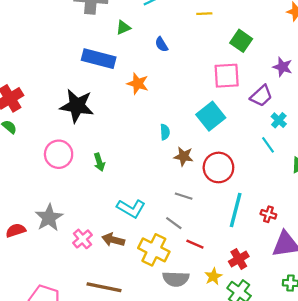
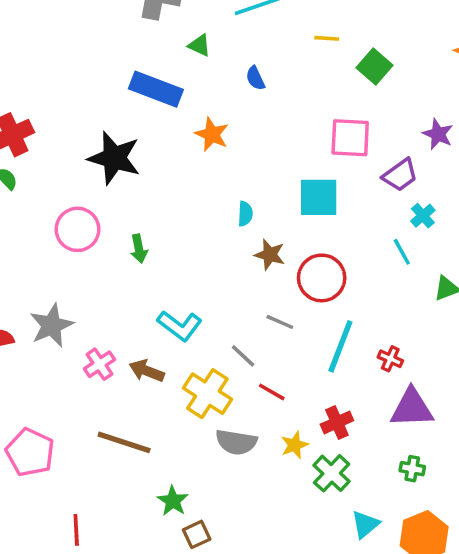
green triangle: (123, 27) -> (199, 45), turned 42
green square: (241, 41) -> (374, 66), moved
cyan square: (211, 116) -> (319, 197), turned 32
gray line: (184, 196) -> (280, 322), moved

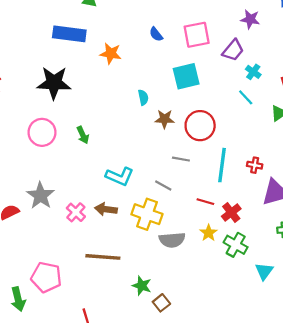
blue semicircle: (255, 78) -> (156, 34), moved
red line: (272, 392) -> (205, 202), moved

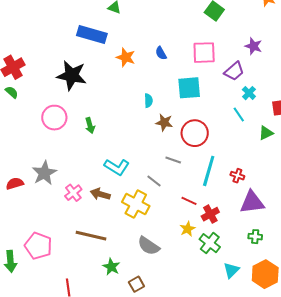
blue semicircle: (156, 34) -> (161, 53), moved
gray semicircle: (172, 240) -> (149, 246), moved, turned 30
green star: (142, 286) -> (111, 267), moved

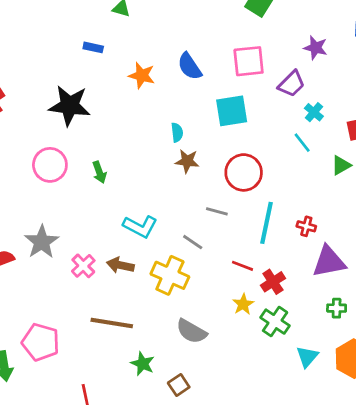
blue rectangle: (92, 34) -> (93, 47), size x0.5
blue semicircle: (161, 53) -> (190, 66), size x1.5
brown star: (164, 122) -> (187, 161), moved

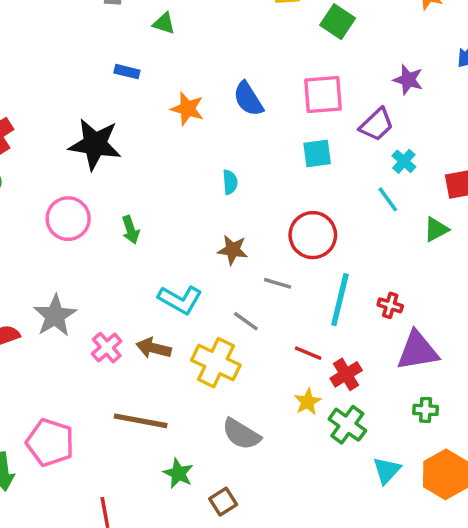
cyan square: (232, 111) -> (317, 153), moved, size x0.7
brown star: (187, 161) -> (233, 250), moved

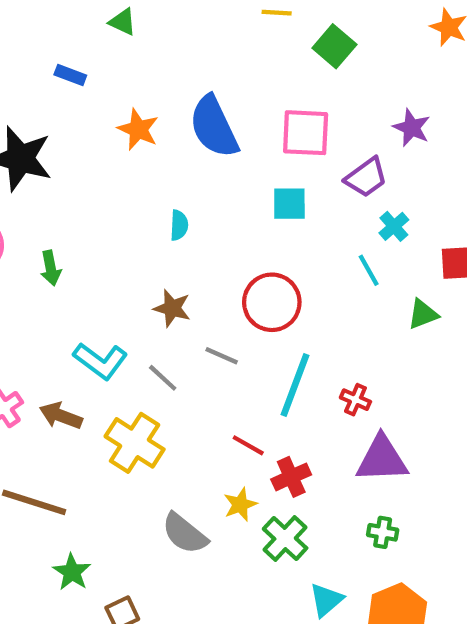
blue semicircle: (248, 99) -> (214, 127), size x1.4
gray line: (246, 321) -> (163, 378), moved
gray semicircle: (241, 434) -> (185, 534), moved

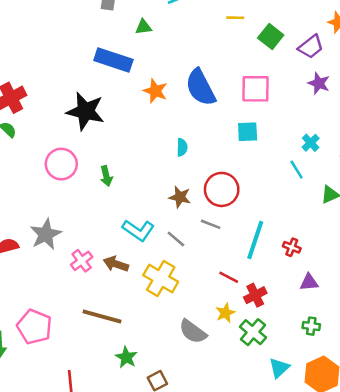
green triangle: (123, 22) -> (143, 27), turned -30
blue rectangle: (70, 75) -> (113, 60), size x2.0
purple trapezoid: (366, 177) -> (311, 47), moved
red circle: (272, 302) -> (222, 189), moved
purple triangle: (382, 459) -> (309, 282), size x0.6

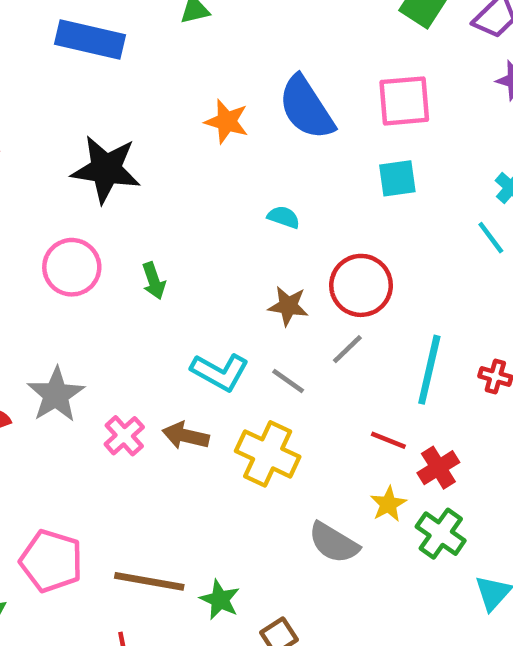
blue rectangle: (113, 60) -> (90, 39), moved
cyan semicircle: (182, 147) -> (284, 217), turned -66
gray line: (211, 224) -> (347, 349), turned -60
brown line: (102, 317) -> (149, 581), moved

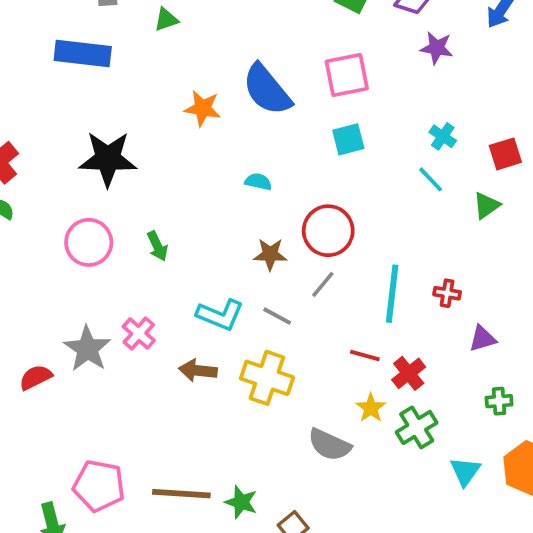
pink cross: (124, 436) -> (139, 333), moved
green cross: (441, 534) -> (417, 427), turned 30

